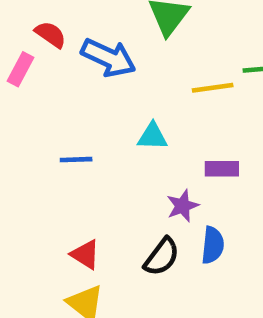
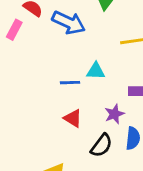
blue line: (76, 160) -> (70, 83), moved
red triangle: (85, 254) -> (73, 118), moved

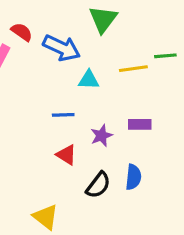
cyan triangle: (96, 71) -> (89, 80), moved
purple star: (114, 114) -> (101, 136), moved

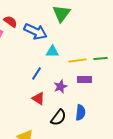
green line: (165, 56) -> (100, 58), moved
yellow line: (133, 69) -> (77, 60), moved
blue line: (63, 115) -> (36, 74), turned -56

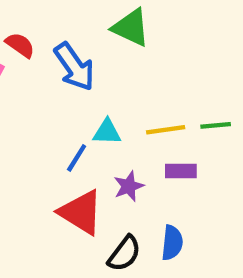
green triangle: (61, 14) -> (131, 28), turned -42
blue arrow: (35, 32) -> (74, 67), turned 30
cyan triangle: (52, 52) -> (107, 132), moved
red triangle: (38, 98) -> (81, 212), size x1.6

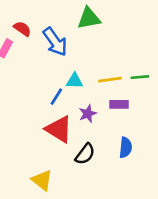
green triangle: (131, 28) -> (89, 18), turned -35
blue semicircle: (172, 243) -> (126, 148), moved

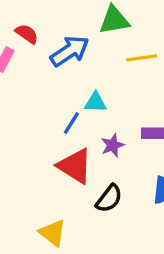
blue arrow: (55, 42) -> (70, 51), turned -88
yellow line: (110, 80) -> (142, 58), moved

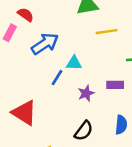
blue arrow: (70, 51) -> (45, 44), moved
red triangle: (75, 166) -> (24, 113), moved

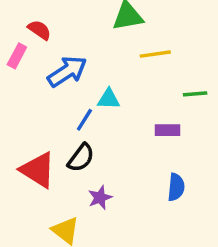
purple star: (86, 93) -> (100, 198), moved
black semicircle: (84, 131) -> (81, 158), moved

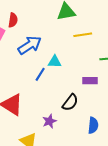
red semicircle: (39, 30) -> (13, 20), turned 64
black semicircle: (81, 158) -> (70, 102), moved
blue semicircle: (176, 187) -> (93, 125), moved

